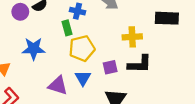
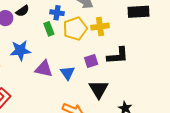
yellow cross: (132, 37) -> (100, 27), moved
yellow pentagon: (82, 48) -> (75, 29), moved
purple triangle: (58, 85) -> (44, 69), moved

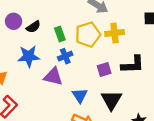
black semicircle: (23, 11) -> (33, 27), moved
blue cross: (57, 13) -> (65, 56), moved, turned -32
blue triangle: (67, 73) -> (80, 95), moved

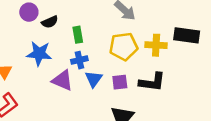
yellow cross: (115, 33) -> (156, 45), moved
yellow pentagon: (88, 35) -> (124, 46), moved
blue triangle: (80, 95) -> (94, 79), moved

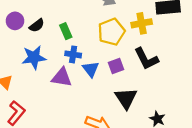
blue cross: (79, 60) -> (73, 54), turned 35
black L-shape: (152, 82) -> (146, 59), turned 70

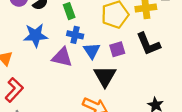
black triangle: (126, 98) -> (105, 76), moved

